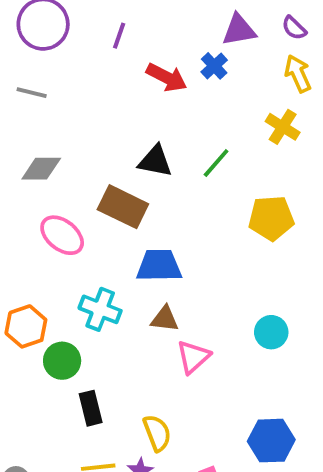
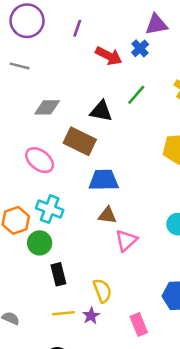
green line: (216, 163) -> (136, 95), moved
gray diamond: (41, 169) -> (47, 107), moved
cyan cross: (100, 309) -> (50, 209), moved

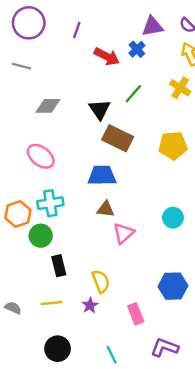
black triangle: (101, 111) -> (100, 109), turned 45
brown rectangle: (80, 141) -> (118, 138), moved
cyan cross: (50, 209) -> (50, 203), turned -30
yellow line: (63, 313) -> (52, 303), moved

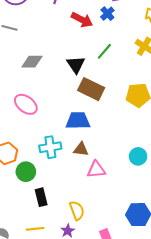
cyan cross: (50, 203) -> (50, 147), moved
pink triangle: (124, 233) -> (96, 170), turned 36

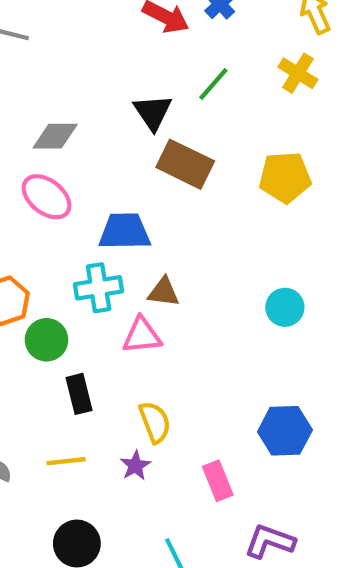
gray diamond: (32, 62) -> (55, 136), moved
blue trapezoid: (78, 121) -> (125, 231), moved
pink triangle: (96, 170) -> (142, 335), moved

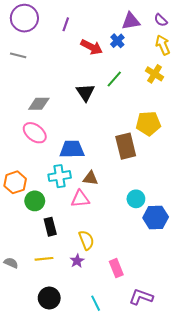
brown rectangle: (185, 164) -> (126, 146), moved, turned 50
cyan circle: (285, 307) -> (136, 199), moved
blue hexagon: (285, 431) -> (156, 217), moved

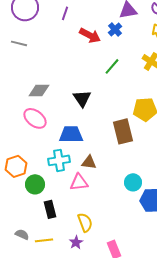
black triangle: (85, 92) -> (82, 98), moved
gray semicircle: (11, 263) -> (22, 234), moved

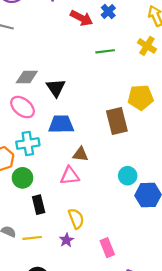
green line: (112, 66) -> (105, 51), turned 42
black triangle: (82, 98) -> (56, 88), moved
cyan cross: (59, 160) -> (28, 144), moved

